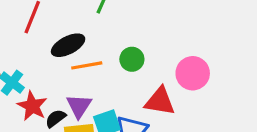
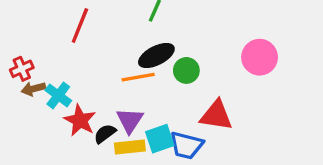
black ellipse: (68, 45) -> (156, 56), moved
pink circle: (193, 73) -> (260, 57), moved

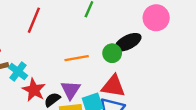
black ellipse: (156, 56) -> (128, 42), moved
pink circle: (260, 57) -> (156, 18), moved
red triangle: (216, 115) -> (113, 86), moved

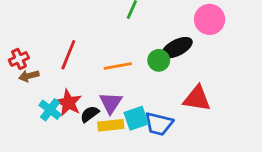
red line: (34, 20) -> (68, 55), moved
cyan cross: (18, 72) -> (50, 110), moved
red triangle: (113, 86) -> (197, 98), moved

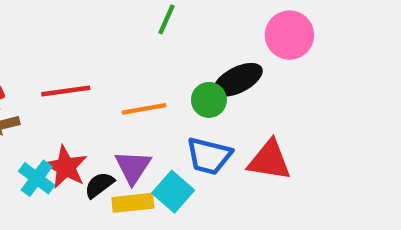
red line: (68, 55) -> (66, 91), turned 60
cyan square: (136, 118) -> (173, 192), turned -30
blue trapezoid: (159, 124) -> (209, 156), moved

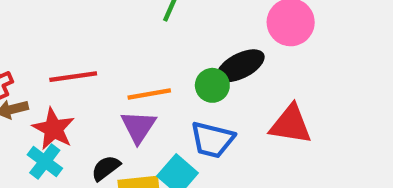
red triangle: (269, 160) -> (291, 124), moved
red star: (66, 167) -> (54, 129), moved
purple triangle: (133, 167) -> (138, 127), moved

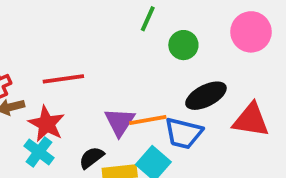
black ellipse: (241, 66) -> (206, 96), moved
green circle: (212, 85) -> (183, 45), moved
orange line: (149, 94) -> (148, 120), moved

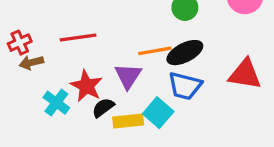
black ellipse: (206, 96) -> (185, 53), moved
orange line: (148, 120) -> (155, 51), moved
red star: (46, 124) -> (86, 86), moved

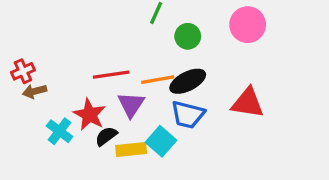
red line: (78, 38) -> (111, 75), moved

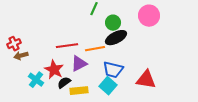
black ellipse: (188, 81) -> (116, 38), moved
red triangle: (248, 103) -> (146, 80), moved
purple triangle: (131, 105) -> (79, 64), turned 30
cyan square: (161, 141) -> (108, 86), moved

